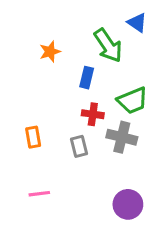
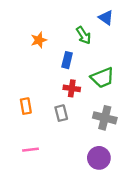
green arrow: (108, 45) -> (84, 35), size x0.7
gray cross: (122, 137) -> (105, 118), moved

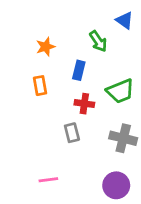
orange rectangle: (26, 106) -> (40, 86), moved
pink line: (31, 150) -> (48, 180), moved

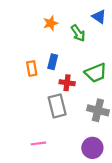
orange star: (46, 47) -> (50, 23), moved
blue rectangle: (79, 70) -> (53, 62), moved
gray rectangle: (72, 133) -> (57, 106), size x1.5

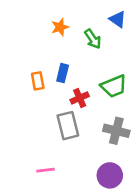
red cross: (67, 83) -> (80, 98), turned -32

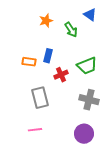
orange rectangle: (38, 81) -> (29, 62), turned -72
gray rectangle: (68, 126) -> (40, 98), moved

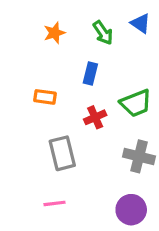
orange star: (46, 21) -> (54, 33), moved
green arrow: (71, 30) -> (103, 33), moved
blue rectangle: (48, 56) -> (90, 73), moved

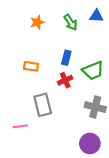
blue triangle: (141, 23) -> (96, 16), turned -32
blue rectangle: (90, 73) -> (66, 58), moved
pink line: (54, 203) -> (20, 126), moved

